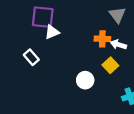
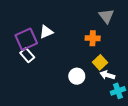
purple square: (43, 17) -> (26, 39), moved, turned -30
white arrow: (118, 45) -> (107, 75), moved

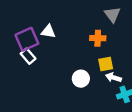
white triangle: (46, 32) -> (48, 31), turned 32
yellow square: (100, 62) -> (106, 64), turned 32

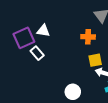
white rectangle: (28, 56) -> (37, 53), moved
white circle: (81, 79) -> (73, 92), moved

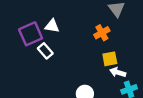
orange cross: (88, 37) -> (102, 33), turned -32

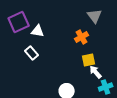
purple square: (31, 34) -> (19, 22), moved
white arrow: (118, 72) -> (96, 72), turned 32

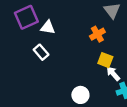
yellow square: (89, 60) -> (105, 60), turned 32

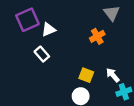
white triangle: (48, 27) -> (48, 30), turned -32
yellow square: (105, 60) -> (86, 75), moved

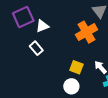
orange cross: (97, 36) -> (86, 32), size x1.5

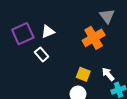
purple square: (23, 17) -> (23, 34), moved

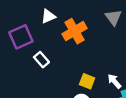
white triangle: (48, 32) -> (48, 16), moved
orange cross: (94, 38) -> (75, 31), moved

